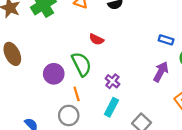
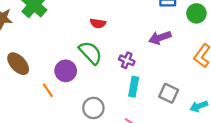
purple arrow: (161, 72) -> (160, 38), moved, turned -120
orange line: (77, 94) -> (48, 90), moved

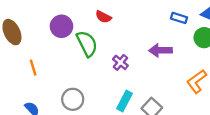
purple circle: (66, 71) -> (61, 26), moved
cyan rectangle: (134, 87) -> (125, 101), moved

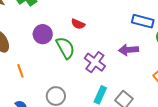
blue rectangle: (179, 18) -> (143, 21), size x1.5
purple cross: (120, 62) -> (95, 62), size x1.5

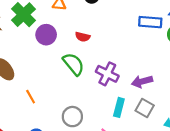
purple circle: (43, 34) -> (46, 35), moved
purple arrow: (128, 50) -> (142, 81), moved

